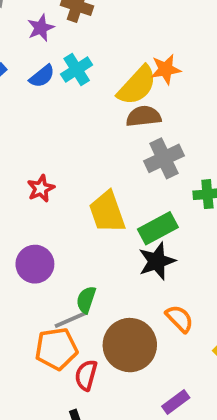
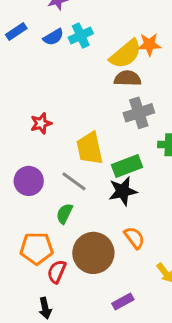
gray line: (71, 319) -> (74, 181), moved, turned 52

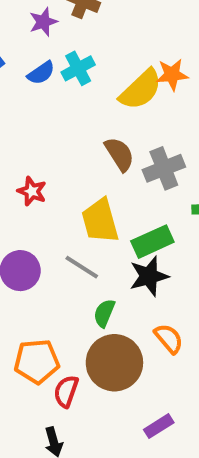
brown semicircle: (127, 78) -> (119, 154), moved, turned 60
red star: (41, 123) -> (32, 191), turned -30
green semicircle: (64, 214) -> (104, 313), moved

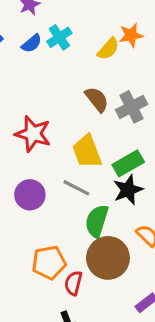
yellow semicircle: (141, 90) -> (108, 49), size x0.7
red star: (32, 191) -> (33, 134), size x1.6
green semicircle: (104, 313) -> (97, 221), size x1.5

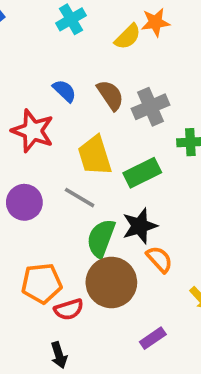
blue semicircle: (32, 43) -> (64, 91), moved, turned -100
black star: (128, 190) -> (140, 226), moved
red semicircle: (73, 283) -> (69, 309), turned -125

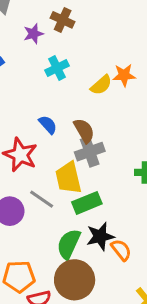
gray cross: (151, 107) -> (90, 152), moved
green rectangle: (142, 173) -> (87, 203), moved
gray line: (80, 198) -> (42, 199), moved
orange semicircle: (159, 259) -> (121, 250), moved

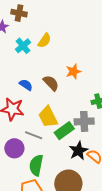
orange star: (124, 75) -> (73, 72), moved
yellow semicircle: (101, 85) -> (44, 41), moved
gray cross: (90, 152) -> (84, 121), moved, turned 30
green semicircle: (69, 244) -> (36, 165), moved

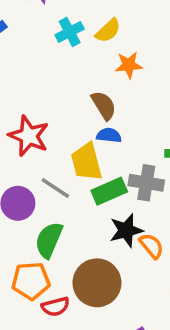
orange star: (73, 72) -> (129, 65), moved
blue semicircle: (26, 85) -> (109, 135), moved, turned -40

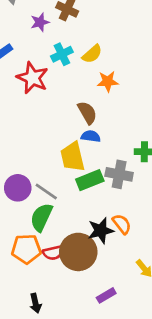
red star: (29, 136) -> (32, 78), moved
gray line: (55, 188) -> (46, 192), moved
black star: (126, 230) -> (101, 230), moved
red semicircle: (56, 307) -> (53, 253), moved

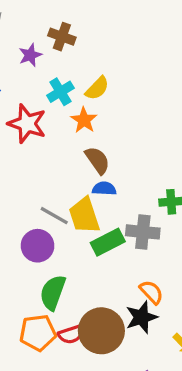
orange star: (108, 81) -> (84, 120), moved, turned -30
purple circle: (18, 188) -> (38, 246), moved
gray line: (46, 192) -> (54, 216), moved
black star: (101, 230) -> (141, 317), moved

